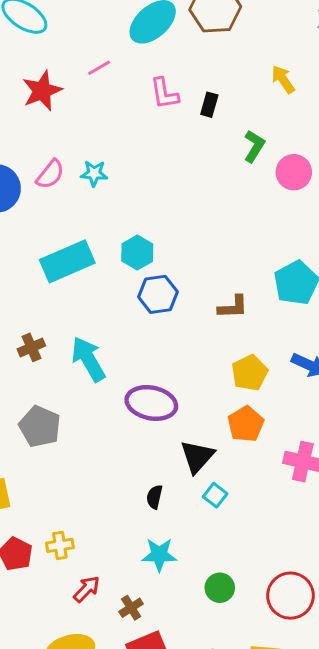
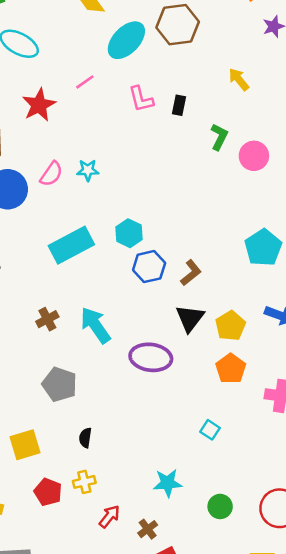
brown L-shape: (233, 307) -> (191, 273), moved, turned -32
black triangle: (197, 457) -> (190, 318), moved
black semicircle: (154, 497) -> (85, 438), moved

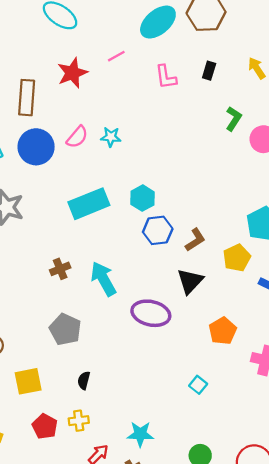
black rectangle: (179, 105) -> (209, 71), moved
yellow pentagon: (231, 326) -> (237, 258), moved
cyan star: (168, 483) -> (140, 434), moved

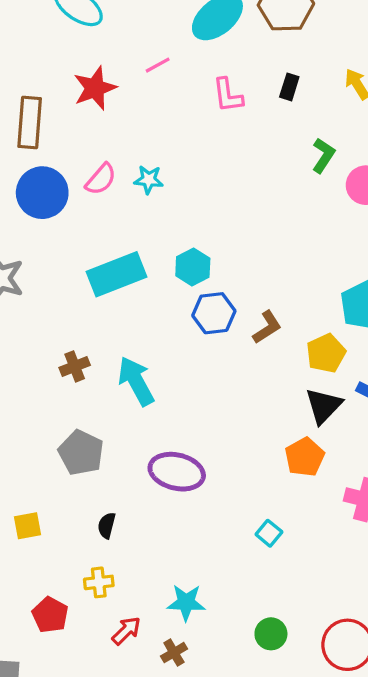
black triangle: (190, 281) -> (323, 406), moved
purple ellipse: (151, 313) -> (177, 472), moved
yellow square: (28, 381) -> (28, 526), size x0.7
red pentagon: (45, 426) -> (50, 615), moved

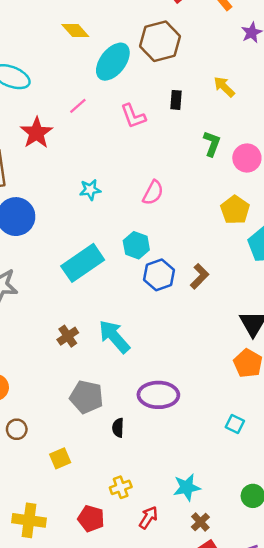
pink semicircle: (101, 179) -> (153, 193), moved
yellow pentagon: (326, 353) -> (235, 210), moved
black semicircle: (107, 525) -> (118, 428), moved
brown cross: (174, 653) -> (200, 522), moved

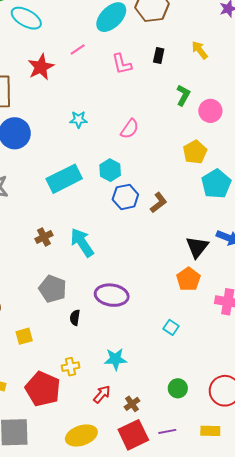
cyan star: (187, 487) -> (115, 359), moved
red arrow: (148, 517) -> (102, 394), moved
red pentagon: (91, 519) -> (43, 389), size x1.6

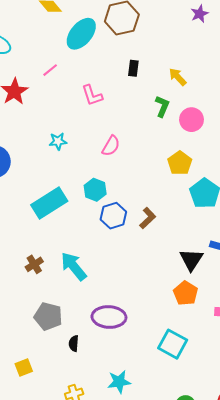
yellow arrow: (200, 50) -> (178, 77), moved
pink L-shape: (122, 64) -> (92, 95), moved
cyan square: (171, 327) -> (173, 344), size x1.8

